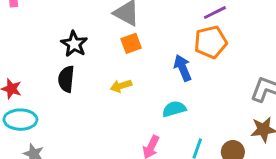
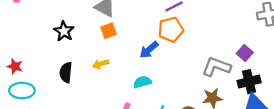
blue arrow: (183, 68) -> (149, 50), turned -108
black semicircle: (66, 79) -> (66, 72), moved

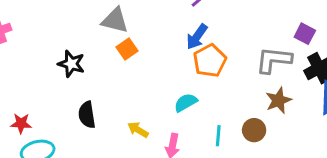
orange pentagon: (171, 30) -> (210, 61), moved
blue arrow: (149, 50) -> (197, 37), moved
yellow arrow: (101, 64) -> (138, 130), moved, turned 63

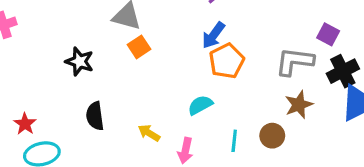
red star: (21, 123) -> (25, 124), turned 30

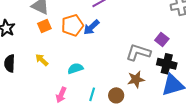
orange pentagon: (227, 61) -> (72, 25), moved
black cross: (343, 71) -> (167, 64), turned 30
yellow arrow: (149, 133) -> (42, 60), moved

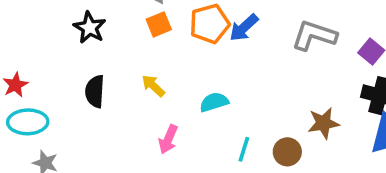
gray L-shape: (138, 52) -> (314, 35), moved
pink arrow: (61, 95) -> (168, 139), moved

